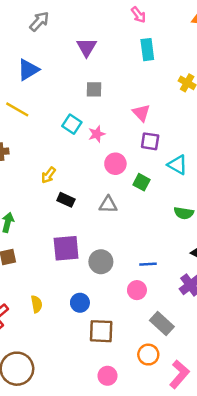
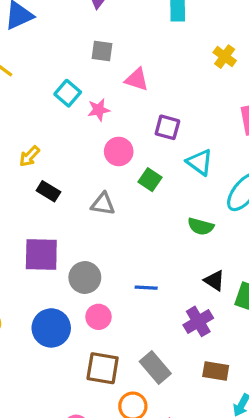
pink triangle: (141, 113) -> (137, 80), moved, turned -36
pink circle: (137, 290) -> (98, 317), moved
blue circle: (80, 303) -> (51, 328), size x1.5
brown square: (101, 331) -> (103, 368), moved

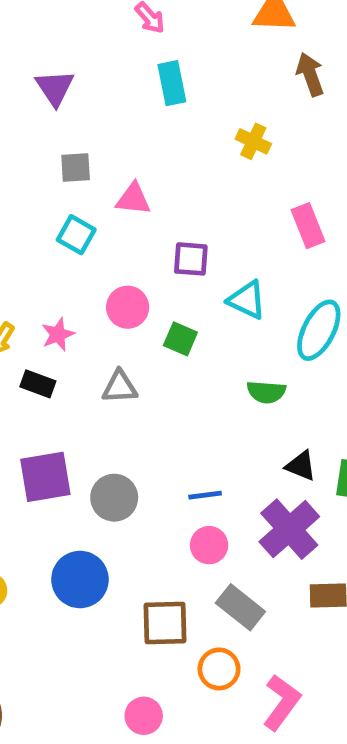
cyan square: (68, 93) -> (76, 235), moved
pink star: (99, 110) -> (58, 334), moved
pink circle: (98, 317) -> (209, 545), moved
purple cross: (198, 321) -> (289, 529), size x1.4

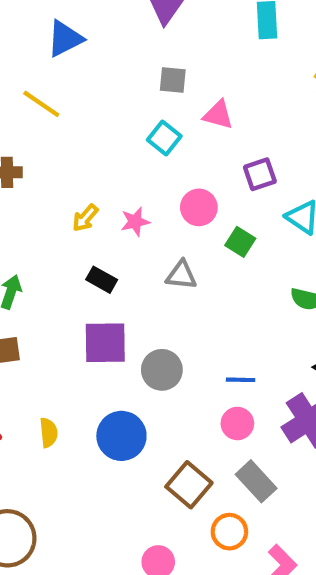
purple square: (191, 259) -> (260, 174), turned -32
black rectangle: (38, 384) -> (102, 280), moved
brown square: (165, 623) -> (189, 485), turned 33

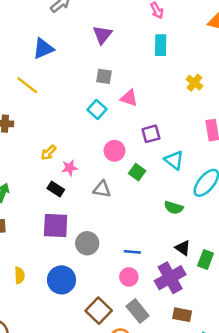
pink star: (135, 222) -> (70, 168), moved

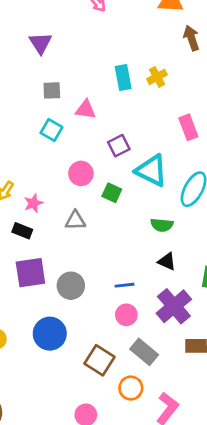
cyan rectangle: (161, 45) -> (123, 78), moved
yellow cross: (194, 83) -> (157, 77), turned 35
cyan triangle: (174, 160) -> (151, 171), size x1.4
black triangle: (183, 248) -> (167, 261), moved

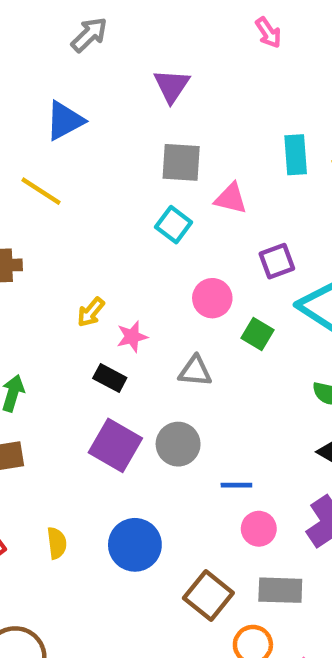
gray square: (52, 90) -> (181, 162), size x1.4
purple square: (30, 273) -> (115, 445), turned 32
blue line: (125, 285) -> (236, 485), moved
gray circle: (71, 286) -> (178, 444), moved
gray rectangle: (144, 352) -> (280, 590), turned -44

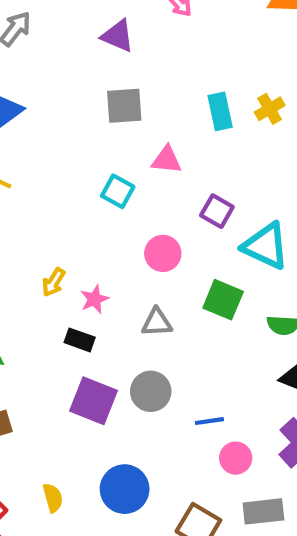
purple triangle: (172, 86) -> (118, 36), moved, turned -33
gray square: (181, 162) -> (124, 106), moved
purple square: (277, 261) -> (217, 211), turned -32
green square: (257, 334) -> (223, 300), moved, size x1.4

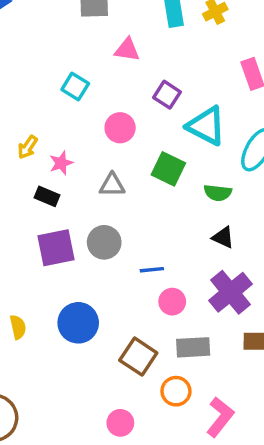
cyan square: (118, 191) -> (75, 86), moved
purple square: (94, 401) -> (56, 248), turned -36

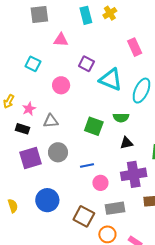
green square: (168, 169) -> (94, 126), moved
gray triangle: (112, 185) -> (51, 121), moved
black triangle: (223, 237) -> (126, 143), turned -32
purple cross: (230, 292) -> (134, 174), turned 35

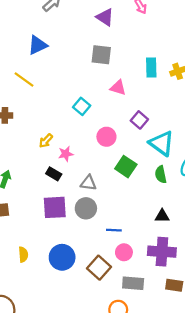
green semicircle: (121, 118) -> (161, 175), moved, turned 63
gray triangle: (51, 121) -> (88, 183), moved
green square: (94, 126) -> (126, 167), moved
brown square: (84, 216) -> (99, 268), moved

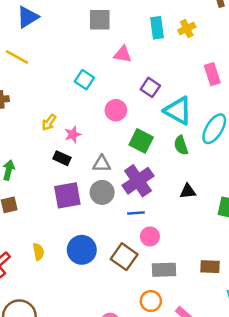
purple cross: (162, 252) -> (138, 181), moved, turned -32

